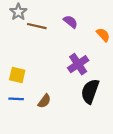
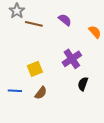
yellow square: (17, 75) -> (35, 69), moved, turned -35
black semicircle: (90, 91) -> (83, 84), size x0.6

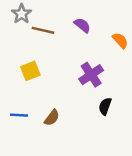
yellow square: (35, 69) -> (30, 71), moved

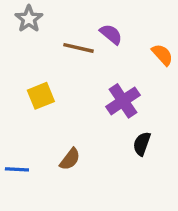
brown line: (43, 30) -> (78, 48), moved
blue line: (19, 115) -> (17, 169), moved

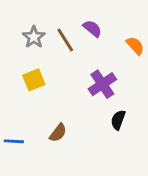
gray star: (29, 19) -> (34, 37), moved
brown line: (78, 48) -> (65, 40), turned 45

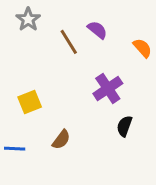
gray star: (34, 37) -> (28, 19), moved
yellow square: (34, 80) -> (30, 102), moved

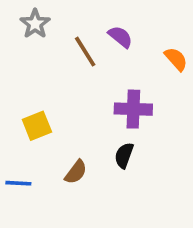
purple cross: (108, 88) -> (133, 109), turned 36
black semicircle: (124, 126) -> (124, 155), moved

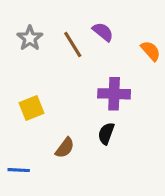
gray star: (35, 24) -> (30, 38), moved
blue line: (18, 183) -> (19, 170), moved

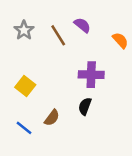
yellow square: (31, 108) -> (25, 86), turned -30
blue line: (19, 170) -> (24, 128), moved, turned 36

